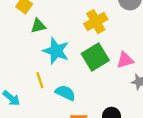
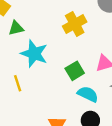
green square: (95, 57) -> (75, 71), moved, size x0.7
cyan semicircle: (65, 93) -> (88, 94), moved

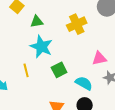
green triangle: (16, 28) -> (37, 22), moved
green square: (75, 71) -> (59, 70), moved

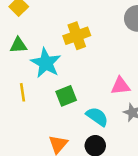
green triangle: (37, 22) -> (18, 45), moved
yellow cross: (77, 24) -> (77, 36), moved

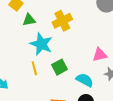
green triangle: (18, 45) -> (29, 20), moved
yellow line: (23, 92) -> (34, 68), moved

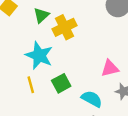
green triangle: (29, 20) -> (41, 15), moved, turned -32

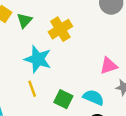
green triangle: (41, 15) -> (24, 20), moved
green square: (61, 83) -> (63, 99), moved, turned -30

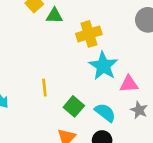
green triangle: (24, 20) -> (54, 16), turned 35
cyan star: (38, 59) -> (103, 66), moved

